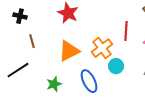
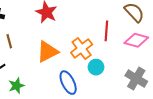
green star: (54, 84) -> (16, 86), moved

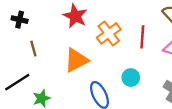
orange cross: (82, 48) -> (109, 33), moved

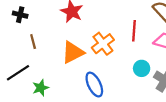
orange cross: (109, 33) -> (103, 44), moved
cyan circle: (131, 78) -> (142, 68), moved

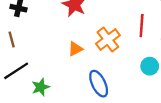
brown line: (33, 42) -> (12, 39), moved
orange triangle: (73, 52) -> (75, 49), size x0.6

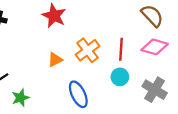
red line: (142, 26) -> (121, 49), moved
cyan circle: (150, 66) -> (120, 77), moved

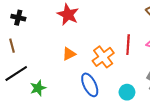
orange cross: (88, 50) -> (103, 57), moved
cyan circle: (120, 77) -> (127, 92), moved

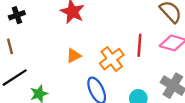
black cross: (18, 18) -> (17, 15), turned -32

